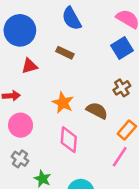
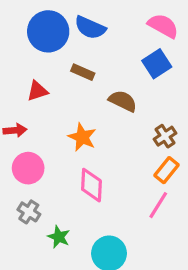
blue semicircle: (72, 19) -> (90, 28), turned -35
blue circle: (20, 30) -> (48, 31), moved
brown cross: (122, 88) -> (165, 136), moved
brown semicircle: (97, 111) -> (123, 101), moved

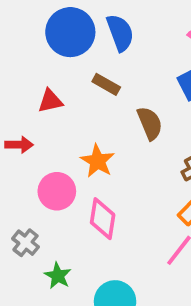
blue semicircle: (90, 28) -> (120, 33), turned -140
brown semicircle: (123, 101) -> (150, 123), turned 36
pink circle: (28, 168) -> (57, 191), moved

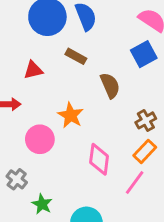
pink diamond: (103, 219) -> (99, 159), moved

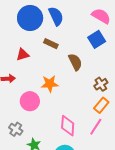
orange star: (71, 115) -> (50, 84), turned -30
pink diamond: (99, 159) -> (68, 126), moved

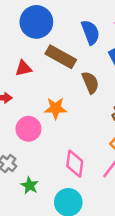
blue semicircle: (56, 16) -> (90, 32), moved
brown rectangle: (51, 44) -> (61, 57), size x1.6

